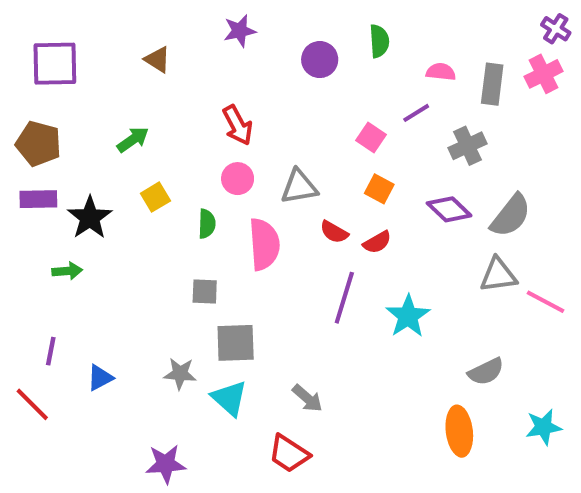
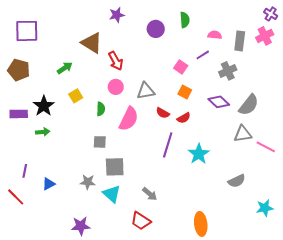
brown triangle: (158, 60) -> (92, 43), moved, size x1.6
purple rectangle: (38, 199) -> (19, 114), moved
pink semicircle: (264, 244) -> (129, 119), turned 30
green arrow: (67, 271) -> (43, 132), moved
orange ellipse: (459, 431) -> (201, 224), moved

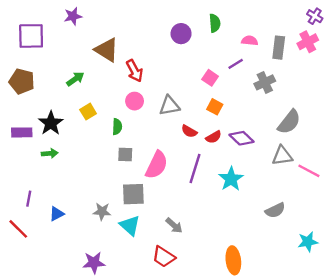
purple star: (117, 15) -> (73, 16), moved
purple diamond: (219, 102) -> (241, 138), moved
pink semicircle: (129, 119) -> (157, 165), moved
gray square: (100, 142) -> (125, 155), moved

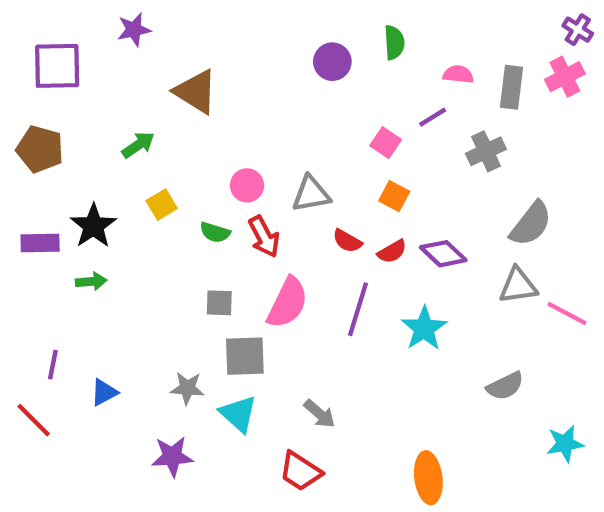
red arrow: (135, 71) -> (264, 237), moved
green semicircle: (117, 127) -> (215, 232), turned 105
gray square: (125, 155) -> (219, 303), moved
purple star: (94, 263) -> (172, 456), moved

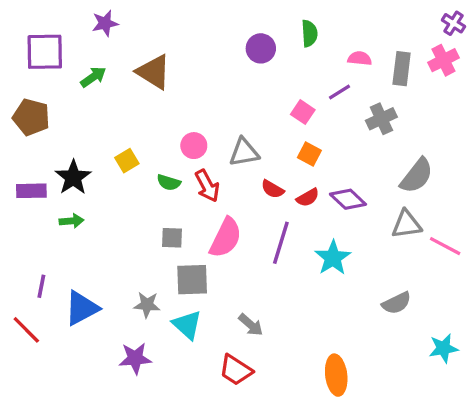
green arrow: (138, 145) -> (93, 77), moved
blue triangle: (104, 392) -> (82, 308), size x1.6

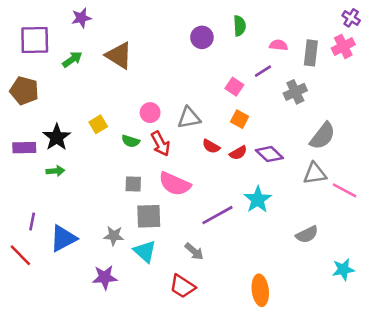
pink semicircle: (226, 238) -> (175, 184), turned 88
purple line: (281, 243) -> (218, 215), moved, turned 44

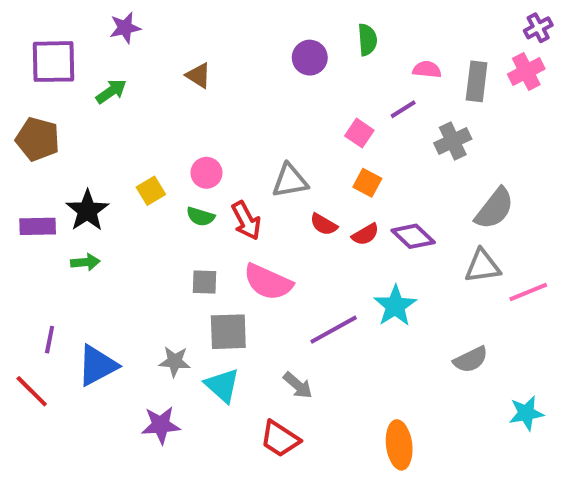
purple cross: (351, 18) -> (538, 28), turned 30
brown triangle: (119, 56) -> (199, 75), moved, size x0.6
pink circle: (150, 113) -> (206, 173), moved
pink line: (345, 190) -> (528, 292), turned -50

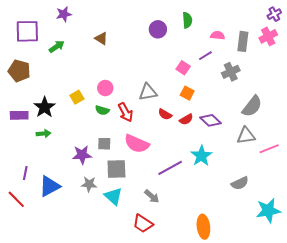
cyan star: (526, 413) -> (268, 210), size x1.4
purple star: (161, 425) -> (82, 155), moved

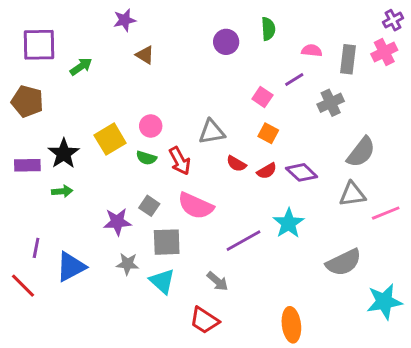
purple star: (64, 14) -> (125, 20), moved
yellow square: (77, 97) -> (110, 139), size x1.5
gray square: (104, 144) -> (149, 206), turned 32
gray semicircle: (240, 183) -> (344, 262), size x1.4

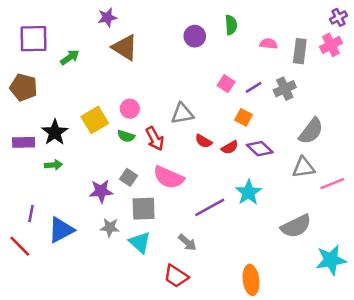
brown triangle: (145, 55) -> (125, 47), size x1.6
purple line: (294, 80) -> (254, 87), moved
orange square: (268, 133) -> (244, 117), moved

